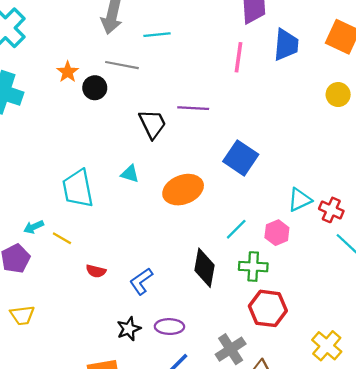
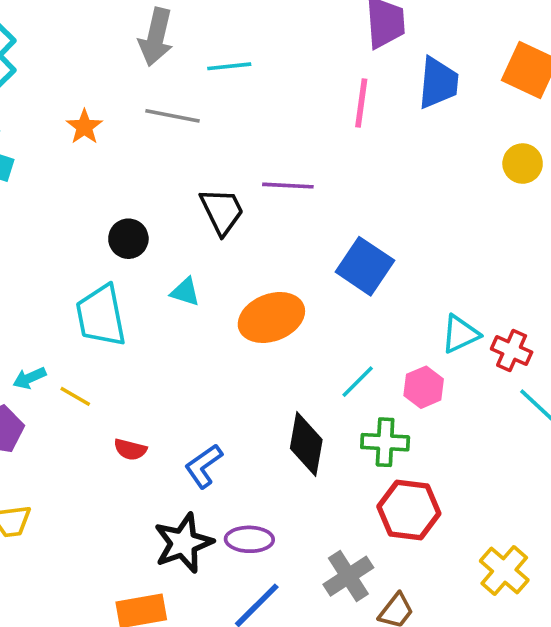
black circle: (95, 88) -> (128, 239), moved
black star: (129, 329) -> (183, 543), size x1.5

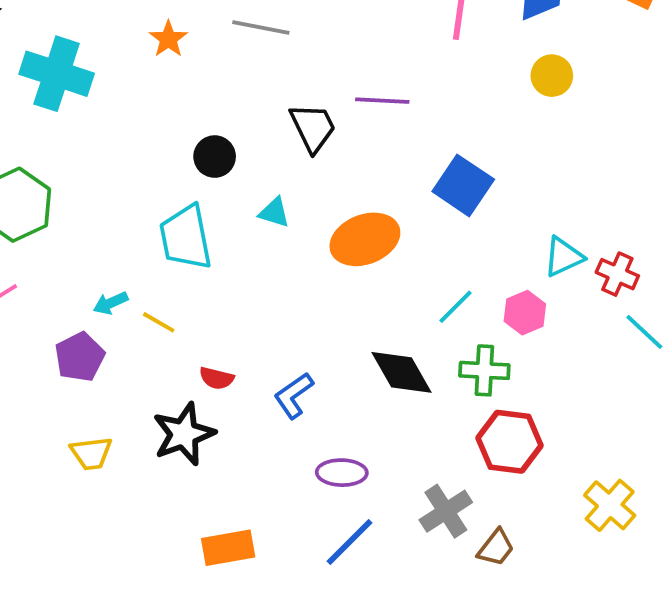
yellow circle: (523, 164) -> (552, 76), moved
black diamond: (306, 444) -> (402, 372), turned -40
black star: (183, 543) -> (184, 434), moved

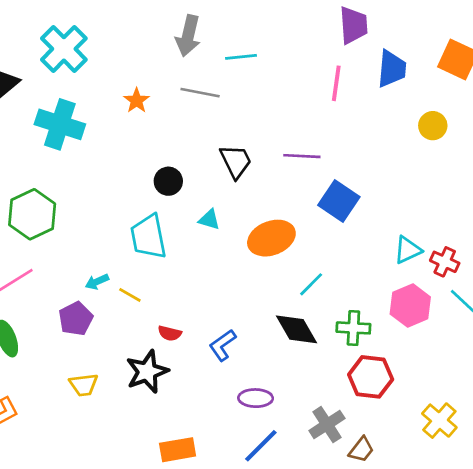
yellow circle: (552, 76) -> (433, 126), moved
purple line: (382, 101) -> (302, 156), moved
cyan line: (455, 307) -> (311, 284), moved
pink hexagon: (525, 313) -> (410, 305), moved, size x1.4

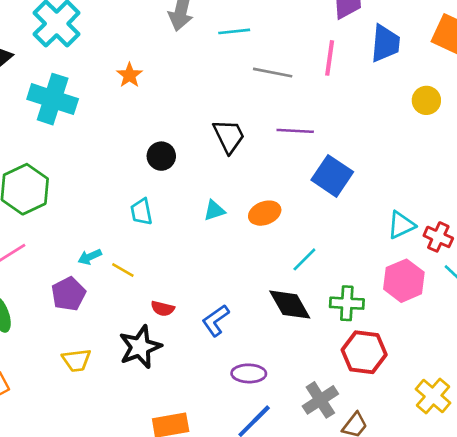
gray line: (200, 93) -> (273, 73), moved
cyan triangle: (209, 220) -> (214, 210), moved, turned -35
cyan trapezoid: (148, 237) -> (141, 212), size x0.6
orange ellipse: (271, 238) -> (265, 213), size x0.7

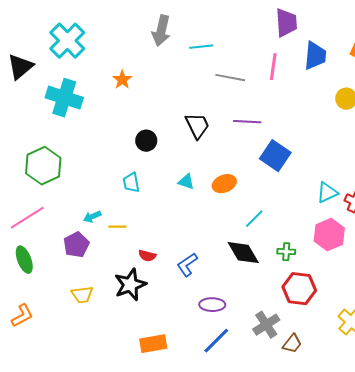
cyan triangle: (214, 210) -> (186, 182), turned 36
yellow line: (123, 270) -> (117, 227), turned -30
green cross: (347, 303) -> (286, 252), size x0.7

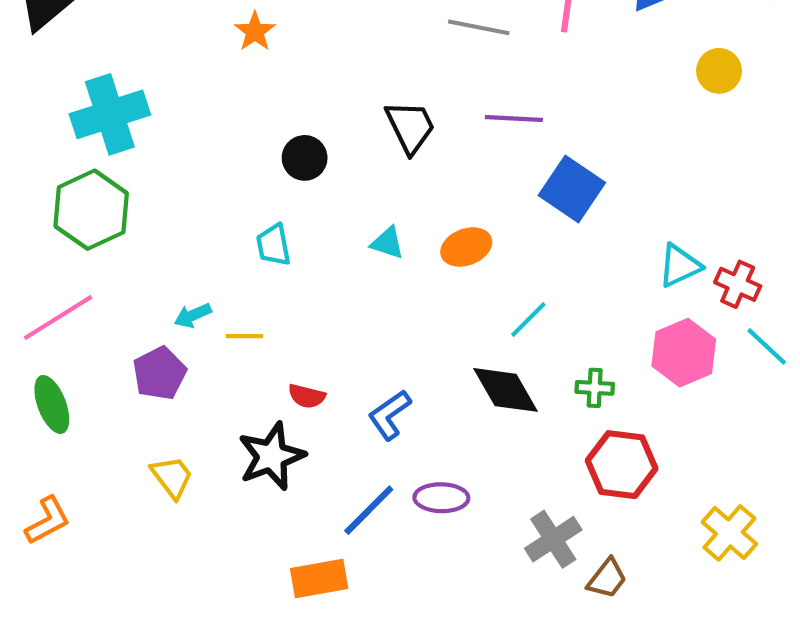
cyan cross: (64, 98) -> (110, 114), moved, turned -36
yellow trapezoid: (82, 295) -> (172, 477), turned -120
blue line: (216, 341) -> (369, 510), moved

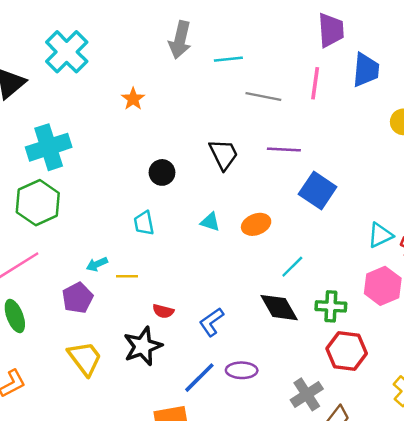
green cross: (595, 388) -> (331, 306), size x1.4
yellow trapezoid: (172, 477) -> (85, 358), size x1.4

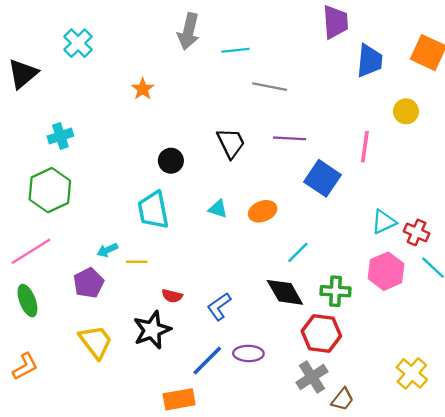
cyan cross: (67, 52) -> (78, 43), size x0.7
pink line: (315, 83) -> (365, 147), moved
cyan cross: (49, 147) -> (60, 136), size x0.6
cyan trapezoid: (144, 223) -> (153, 210), size x1.6
red hexagon: (347, 351) -> (321, 333), moved

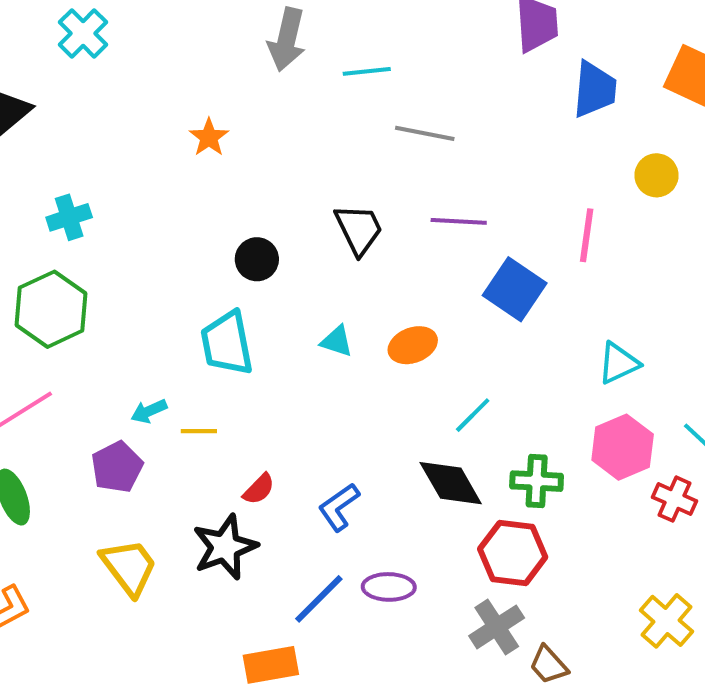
cyan cross: (78, 43) -> (83, 33), moved
red cross: (417, 232) -> (674, 499), moved
red semicircle: (172, 296) -> (259, 489), turned -60
brown trapezoid: (343, 399) -> (549, 665), turned 100

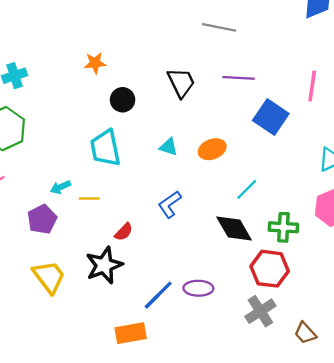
orange star: (209, 137) -> (95, 63), moved, turned 30
blue L-shape: (339, 507) -> (170, 204), moved
brown trapezoid: (549, 665) -> (305, 333), moved

